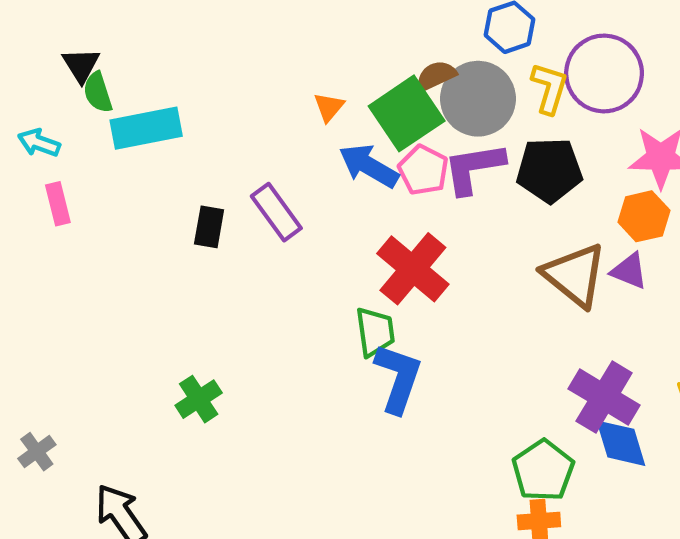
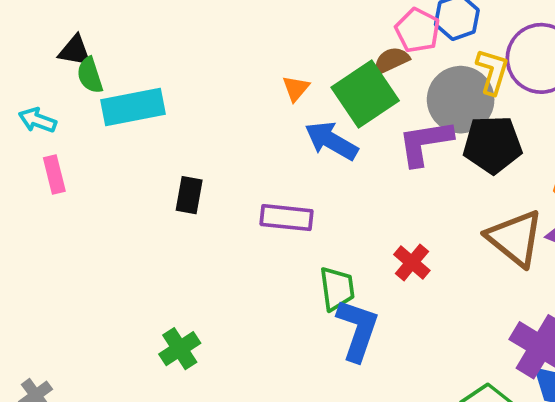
black triangle: (81, 65) -> (75, 51), turned -48
gray circle: (478, 99) -> (461, 100), moved
pink pentagon: (423, 170) -> (418, 30), moved
purple rectangle: (276, 212) -> (286, 218), moved, turned -48
red cross: (413, 269) -> (412, 262), moved, size x0.6

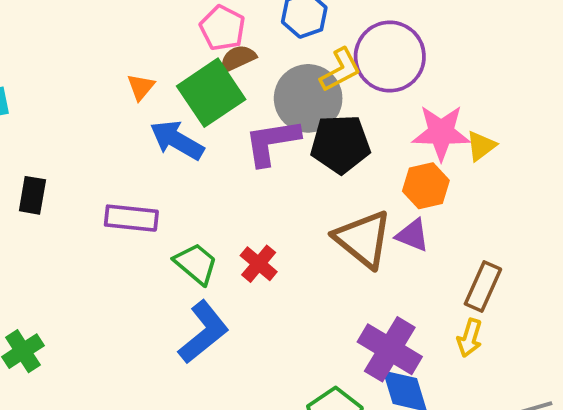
pink pentagon: (418, 30) -> (223, 28), moved
yellow L-shape: (492, 72) -> (340, 70), turned 45
green trapezoid: (337, 289) -> (196, 264), moved, turned -42
blue L-shape: (358, 330) -> (204, 332), turned 32

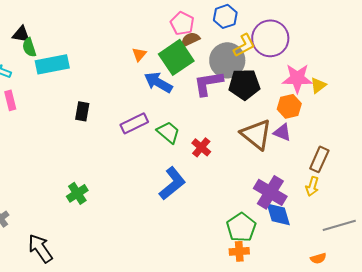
purple rectangle: (131, 218) -> (134, 123), turned -32
green trapezoid: (196, 264) -> (168, 132), moved

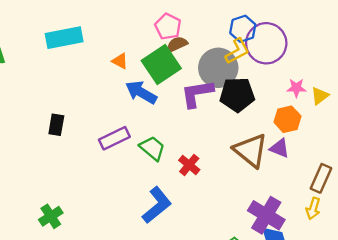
blue hexagon: (225, 16) -> (243, 29), moved
orange triangle: (139, 54) -> (120, 61), turned -42
cyan rectangle: (52, 64) -> (64, 38), moved
pink star: (297, 78) -> (296, 88), size x0.6

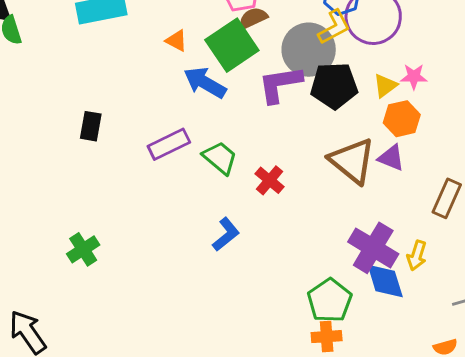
yellow triangle: (320, 96) -> (385, 86), moved
blue L-shape: (157, 205) -> (226, 234), size x0.7
yellow arrow: (313, 208) -> (417, 255), moved

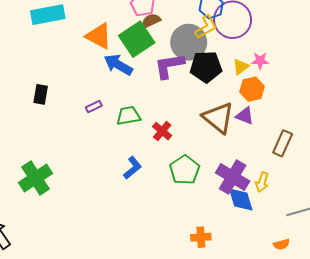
orange triangle: (176, 41) -> (99, 36), size x1.8
purple rectangle: (169, 144) -> (94, 107), size x0.6
green trapezoid: (220, 158) -> (128, 116), turned -50
green cross: (83, 249) -> (36, 178), size x1.5
green pentagon: (330, 301) -> (185, 170), moved

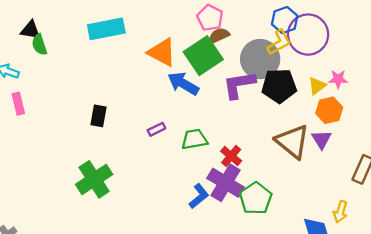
purple triangle: (245, 116) -> (321, 139), turned 36
purple cross: (233, 177) -> (226, 183), moved
green cross: (36, 178) -> (94, 179), moved

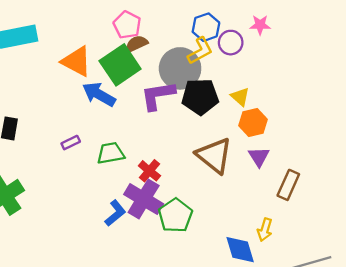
purple circle: (308, 35) -> (231, 43), size x0.6
pink star: (338, 79) -> (260, 25), moved
yellow triangle: (317, 86) -> (240, 97), turned -42
purple triangle: (321, 139) -> (259, 157), moved

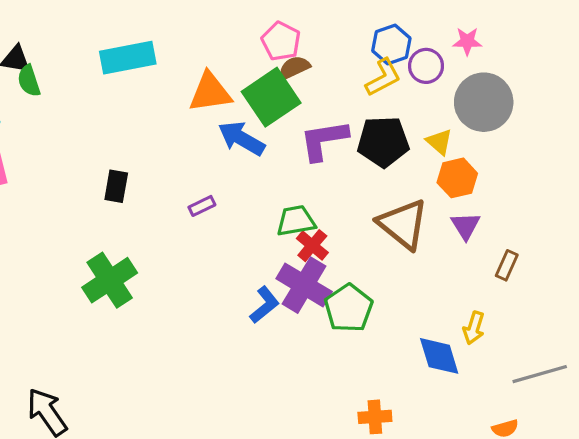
orange triangle: (77, 61) -> (210, 92), turned -36
gray circle: (180, 68) -> (484, 102), moved
green trapezoid: (111, 153) -> (296, 221), moved
brown rectangle: (288, 185) -> (507, 265), size x0.7

